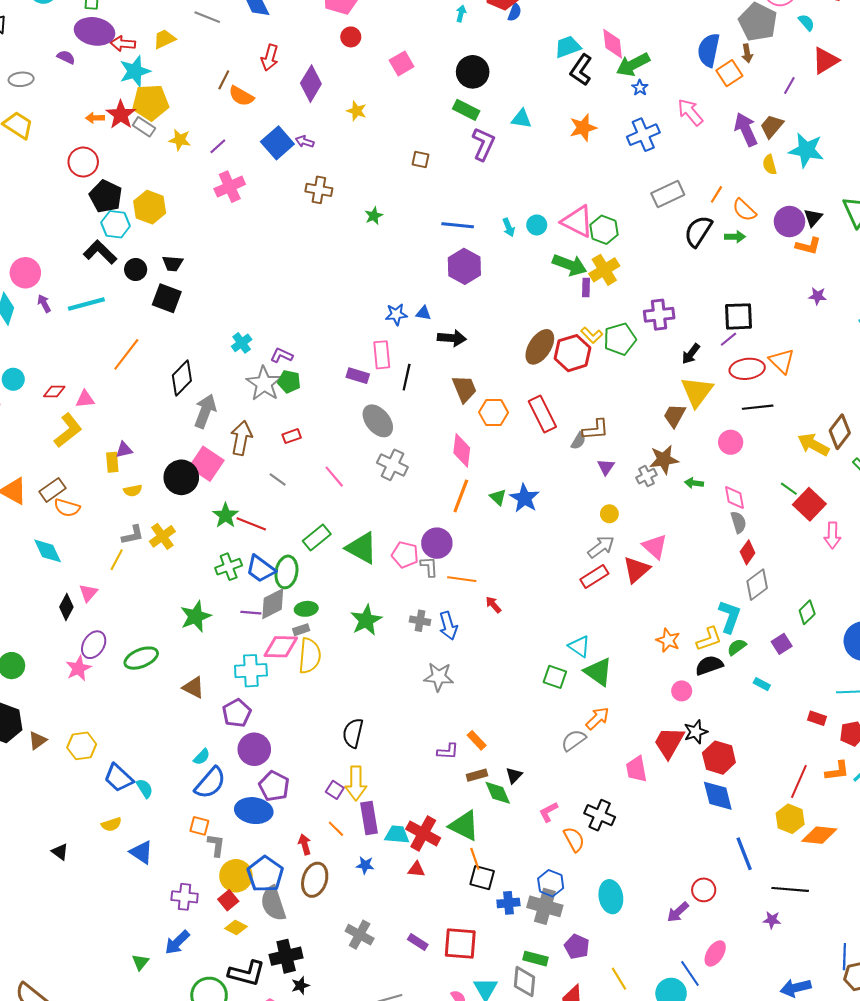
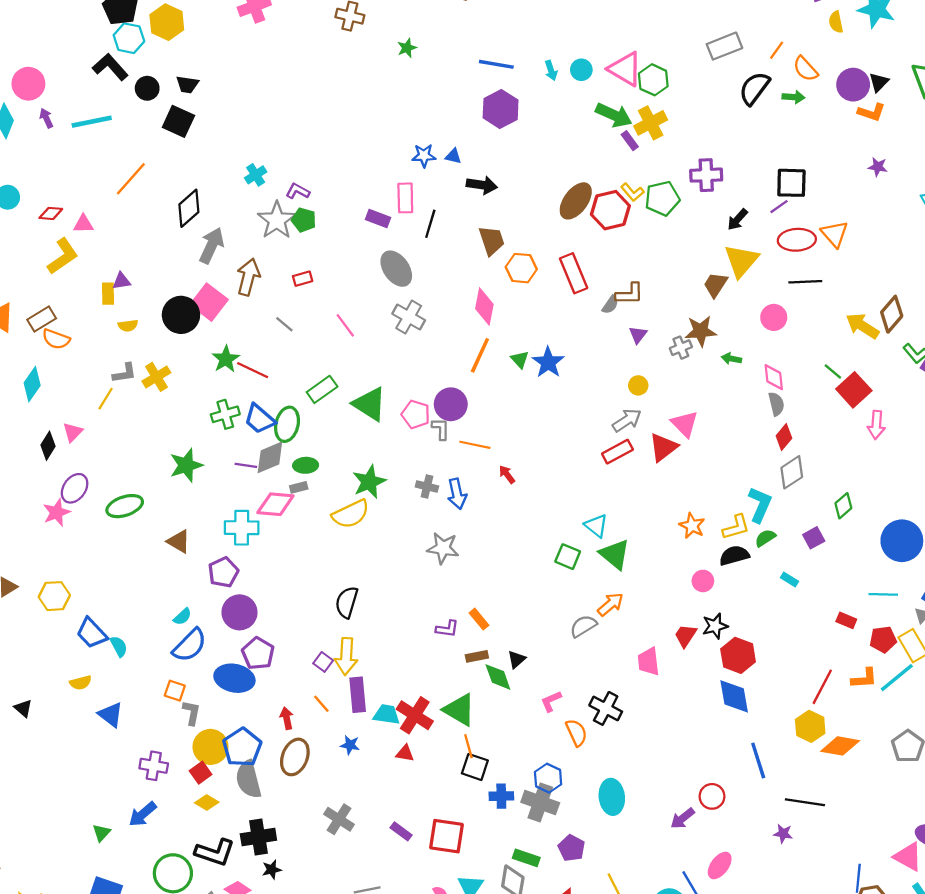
purple rectangle: (586, 288) -> (630, 141), turned -42
cyan diamond: (48, 551) -> (32, 384), turned 56
yellow semicircle: (310, 656) -> (351, 514), moved, turned 56
red trapezoid: (669, 743) -> (686, 636), size x0.7

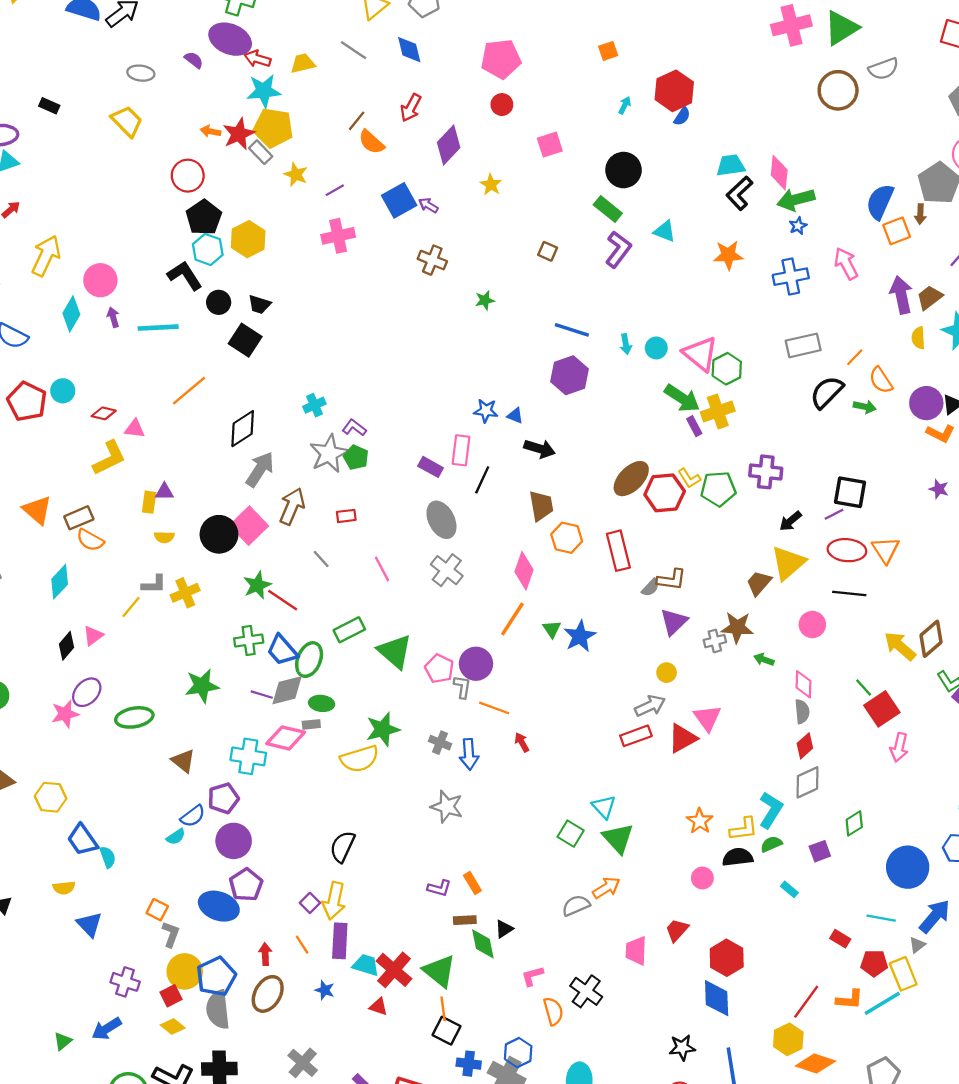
purple triangle: (638, 335) -> (674, 622), size x1.5
black star: (715, 626) -> (682, 1048), moved
blue semicircle: (190, 645) -> (193, 816), moved, size x0.7

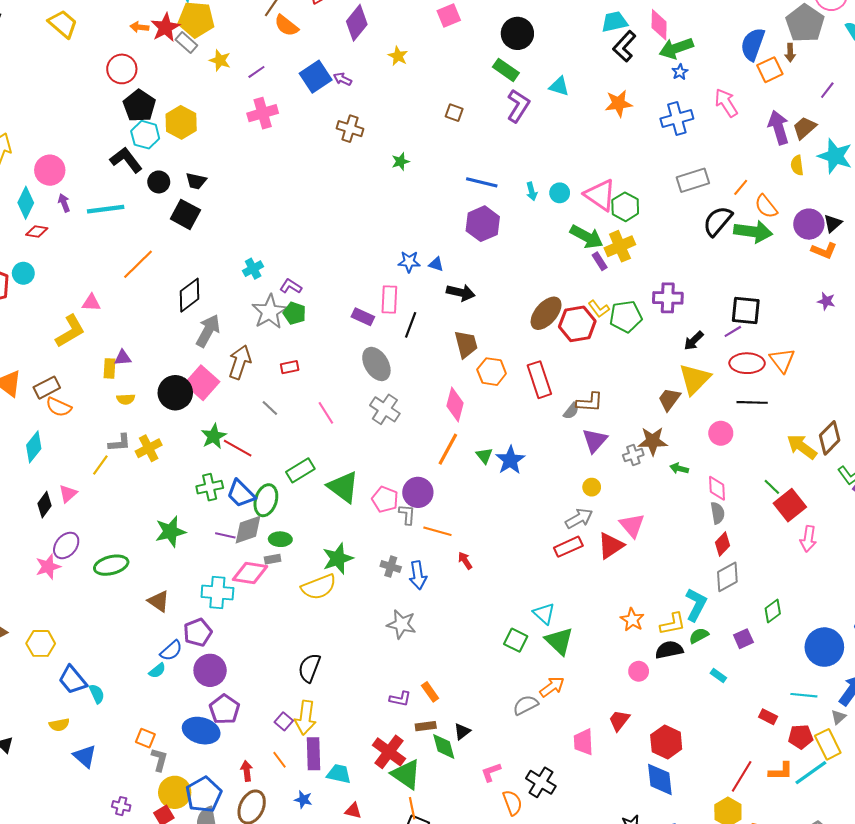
green arrow: (865, 407) -> (753, 232), size x1.8
red diamond: (104, 413) -> (37, 232), moved
red cross: (394, 970) -> (389, 752), moved
purple cross: (125, 982) -> (121, 806), size x0.7

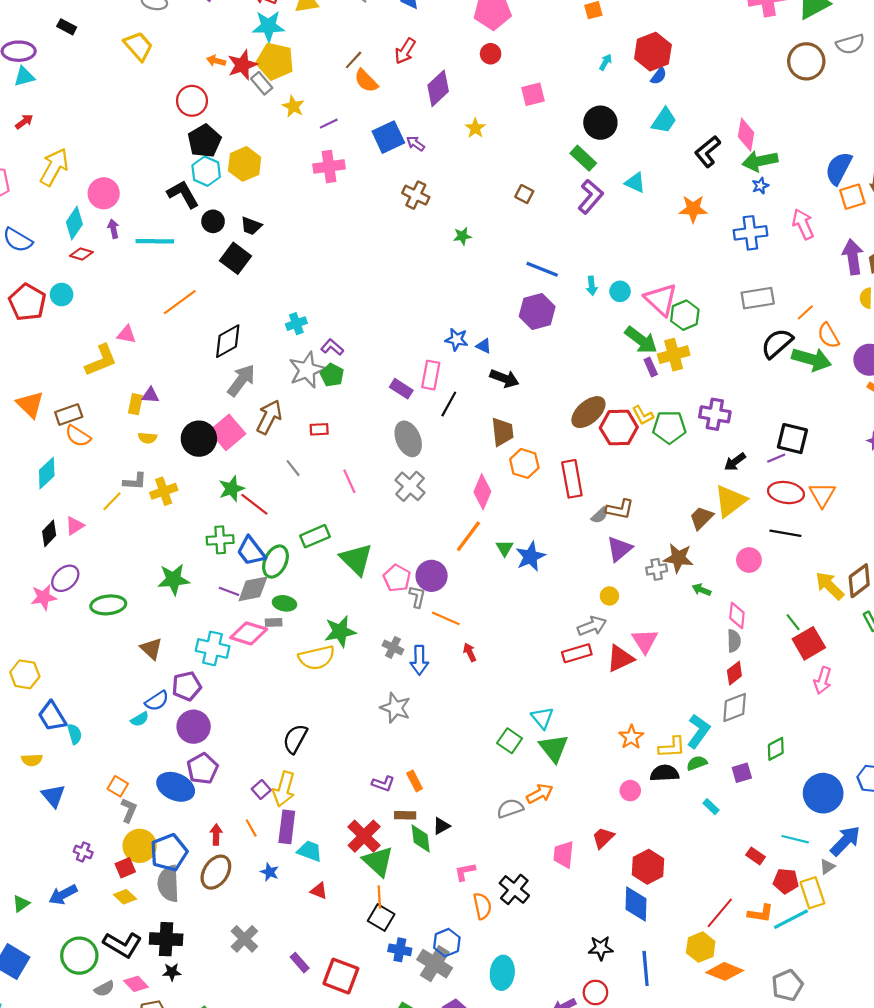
cyan trapezoid: (614, 22) -> (664, 121), moved, turned 128

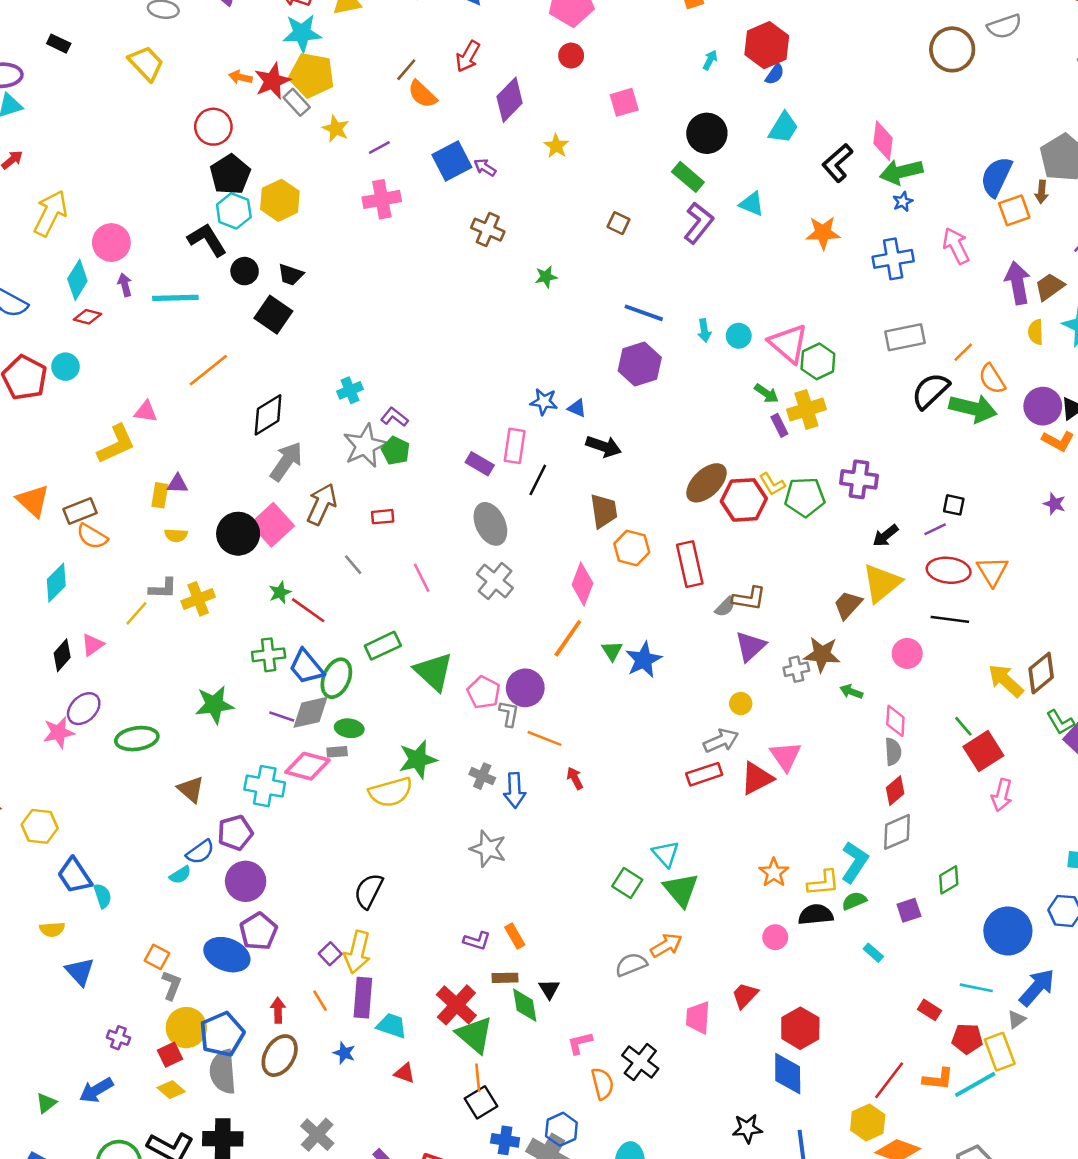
green arrow: (641, 340) -> (766, 393), size x0.6
black square: (792, 439) -> (954, 505), size x0.6
green star: (232, 489) -> (280, 592), size x0.7
black triangle: (441, 826) -> (549, 989), turned -30
black square: (381, 918) -> (481, 1102), turned 30

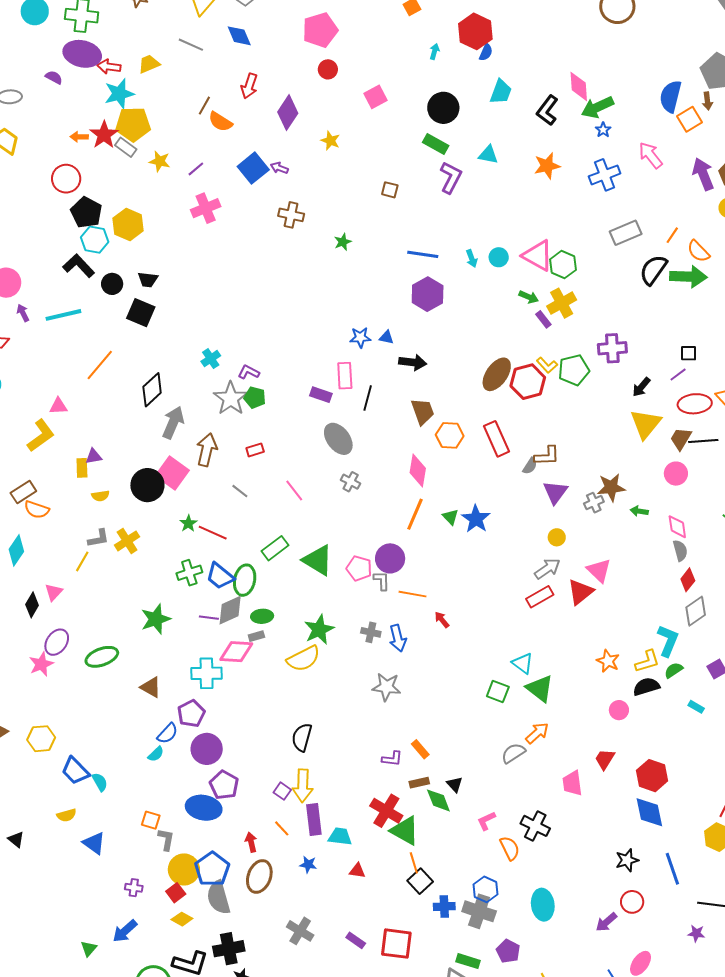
gray cross: (495, 581) -> (351, 482), size x0.7
brown trapezoid: (848, 605) -> (681, 439), moved

